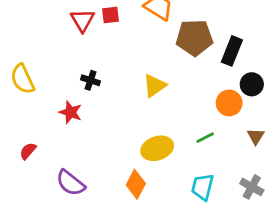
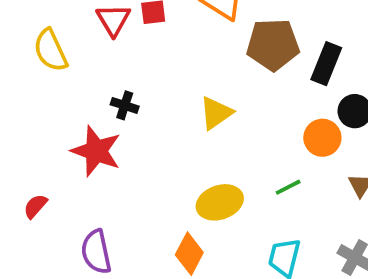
yellow semicircle: (23, 79) -> (51, 50), moved
red star: (71, 112) -> (96, 151), size x1.5
purple semicircle: (71, 183) -> (96, 252), turned 40

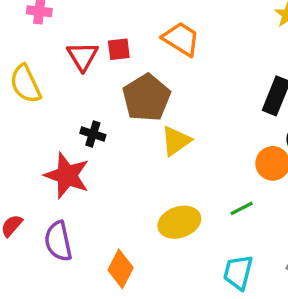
brown pentagon: (273, 45) -> (146, 98), moved, turned -30
purple semicircle: (96, 252) -> (58, 241), moved
orange diamond: (189, 254) -> (121, 269), moved

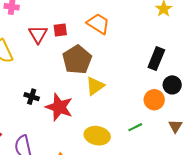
black cross: (93, 134) -> (32, 97), moved
red star: (67, 175) -> (59, 107), moved
yellow ellipse: (179, 222) -> (97, 136), turned 30

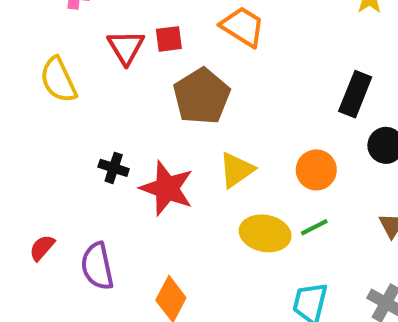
yellow triangle: (95, 86) -> (236, 170), moved
orange circle: (154, 100) -> (316, 170), moved
yellow ellipse: (97, 136) -> (265, 233), moved

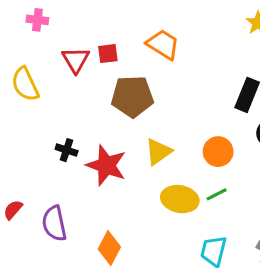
brown pentagon: (202, 96) -> (132, 96), turned 30

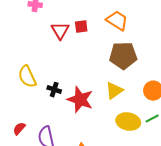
yellow semicircle: (25, 84) -> (27, 77), moved
brown pentagon: (132, 96) -> (123, 56), moved

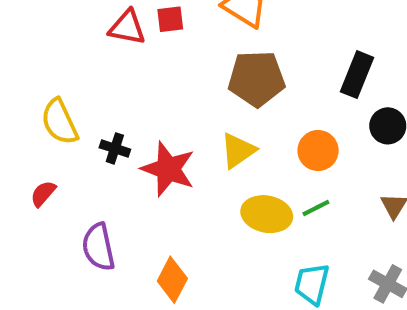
red triangle: (60, 31) -> (127, 27), turned -48
red semicircle: (19, 129) -> (43, 194), moved

